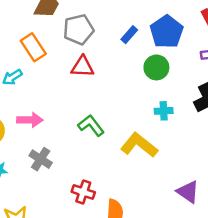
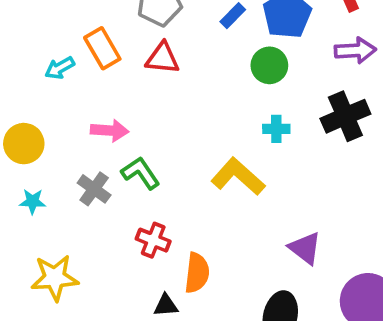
orange rectangle: (33, 47) -> (102, 48), moved
pink arrow: (30, 120) -> (110, 131), moved
green L-shape: (91, 125) -> (141, 173), moved

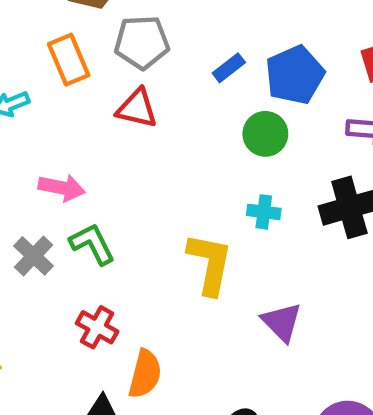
orange rectangle: (102, 48) -> (69, 60), moved
yellow L-shape: (238, 177) -> (210, 264), turned 52
purple triangle: (305, 248) -> (282, 322), moved

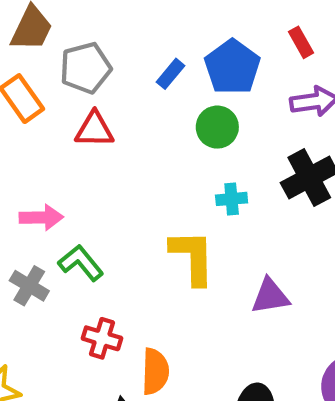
purple triangle: (282, 322) -> (270, 296), turned -42

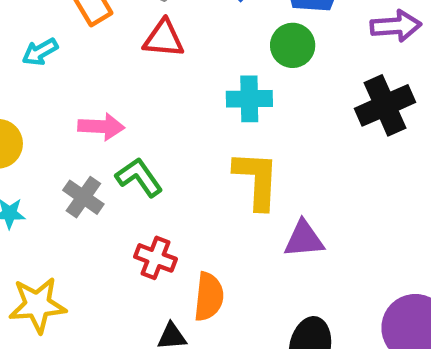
cyan cross: (232, 199) -> (249, 99), moved, size x1.4
purple triangle: (270, 296) -> (304, 239), moved

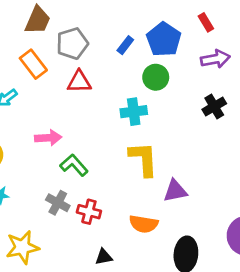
black cross: (385, 105) -> (214, 106), size x0.7
gray cross: (83, 197) -> (58, 203), moved
orange semicircle: (209, 297) -> (144, 224), moved, turned 100

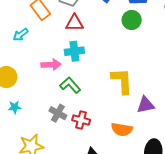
cyan cross: (134, 112) -> (74, 51), moved

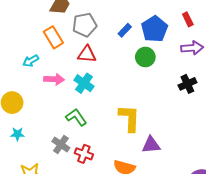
cyan cross: (74, 51) -> (84, 83), turned 36
pink arrow: (51, 65) -> (54, 79), moved

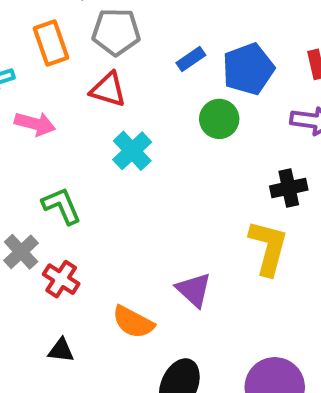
cyan cross: (84, 83) -> (132, 151), moved
yellow L-shape: (129, 118) -> (268, 248), moved
purple triangle: (151, 145) -> (194, 290), turned 36

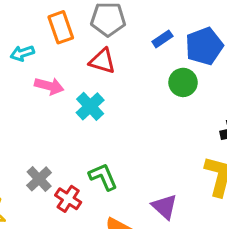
cyan cross: (132, 151) -> (90, 106), moved
green L-shape: (62, 206) -> (103, 177), moved

